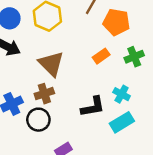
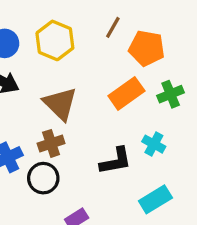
orange rectangle: (101, 56) -> (126, 93), size x1.5
cyan rectangle: (122, 122) -> (155, 199), moved

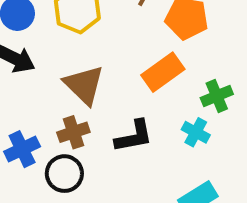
green cross: (171, 94) -> (217, 96), moved
black L-shape: (116, 161) -> (134, 136), moved

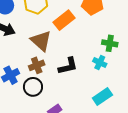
orange rectangle: (163, 72) -> (64, 20), moved
green cross: (217, 96) -> (110, 43), turned 35

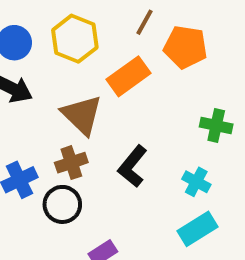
cyan cross: (100, 63) -> (196, 182), moved
black L-shape: (68, 66) -> (132, 166), turned 140

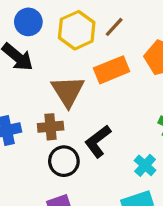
brown line: (145, 22) -> (114, 27), moved
black circle: (62, 204) -> (64, 161), moved

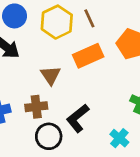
brown line: (114, 27) -> (89, 18), turned -66
brown triangle: (68, 91) -> (50, 75), size x0.7

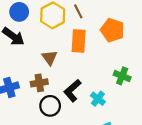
orange rectangle: (88, 56) -> (79, 41), turned -60
cyan cross: (119, 138) -> (98, 99), moved

